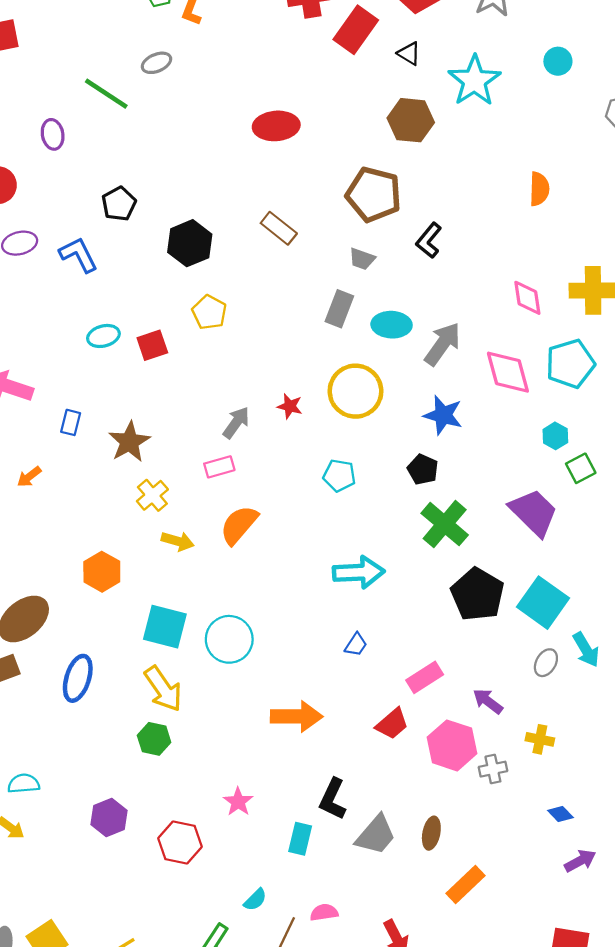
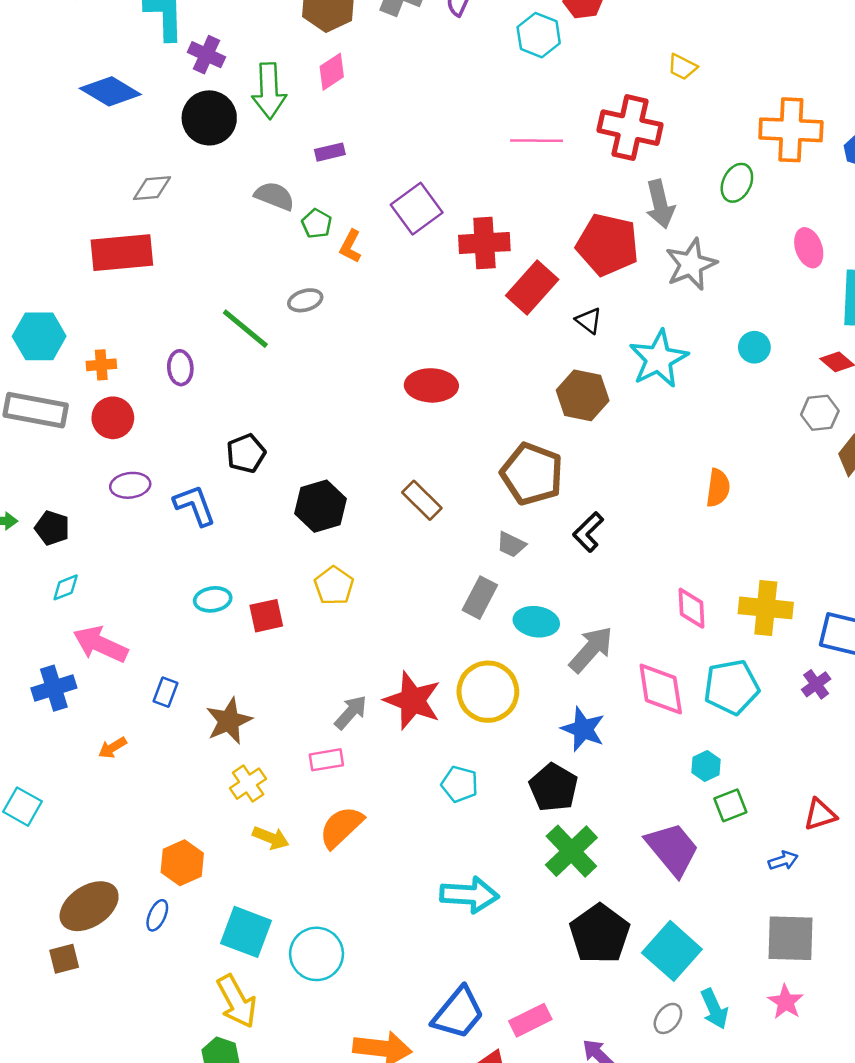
red star: (290, 406) -> (413, 701), size x2.0
black pentagon: (423, 469) -> (554, 787), size x1.4
blue trapezoid: (356, 645) -> (458, 1013), moved, size x2.0
blue ellipse: (78, 678) -> (157, 915), moved, size x0.6

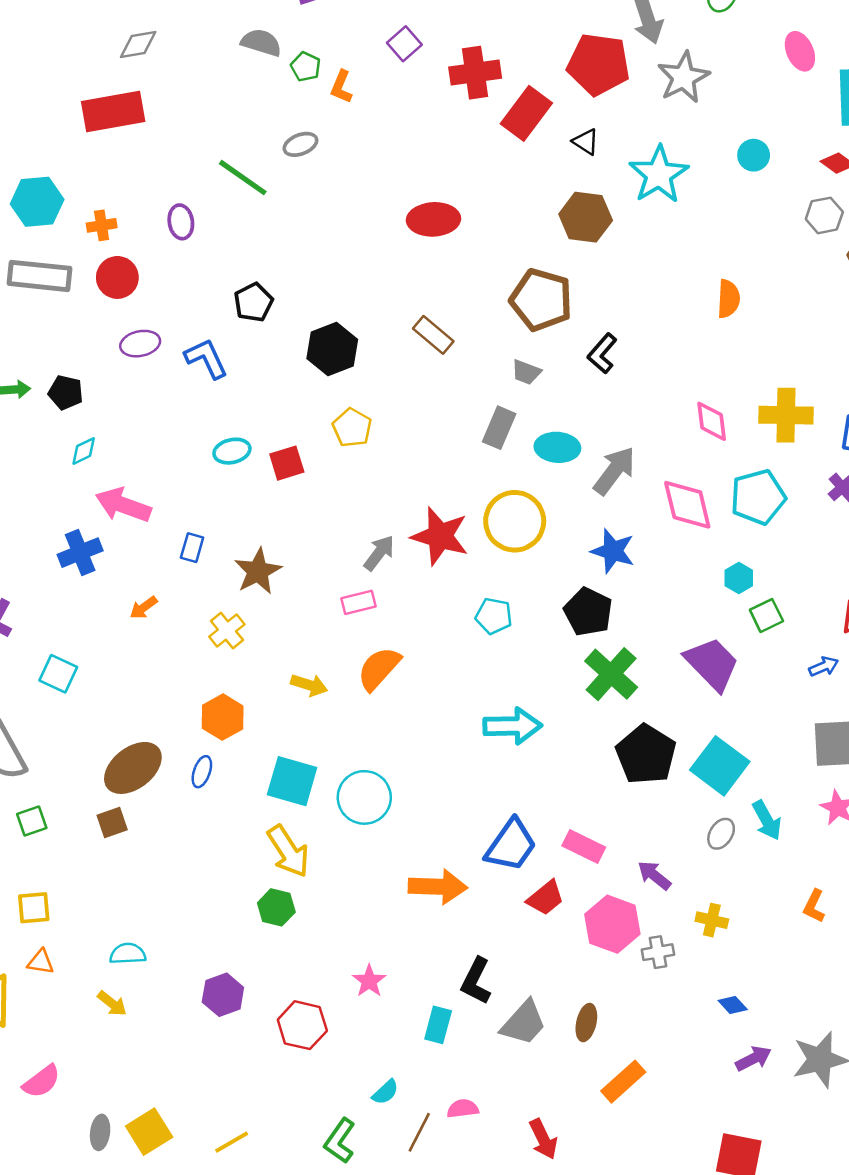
purple square: (417, 209) -> (404, 44), size x0.7
yellow cross: (248, 784) -> (227, 631), moved
pink rectangle: (530, 1020) -> (584, 847), turned 57

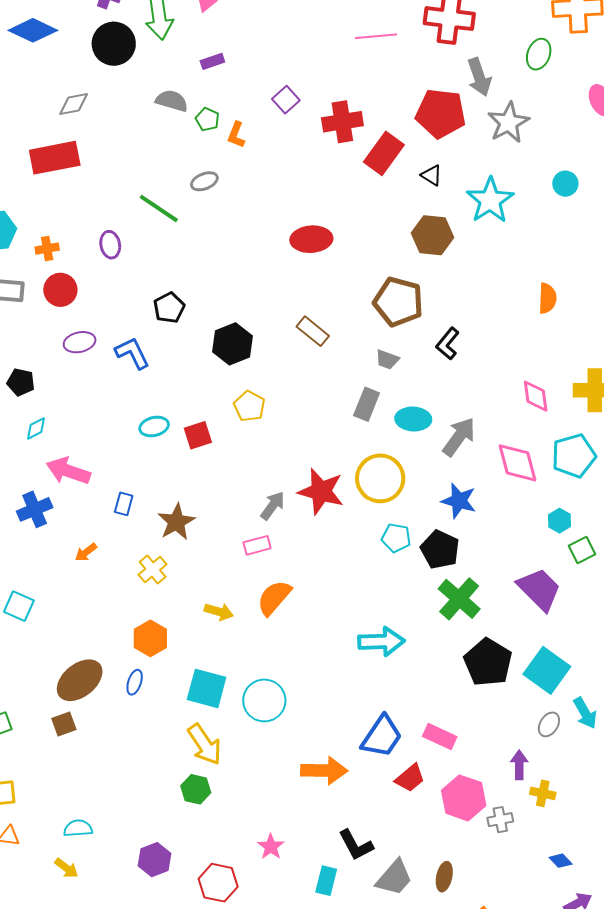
cyan pentagon: (494, 616) -> (396, 538), moved
purple arrow: (654, 875) -> (519, 765), moved, turned 52
black L-shape: (476, 981) -> (356, 845), turned -54

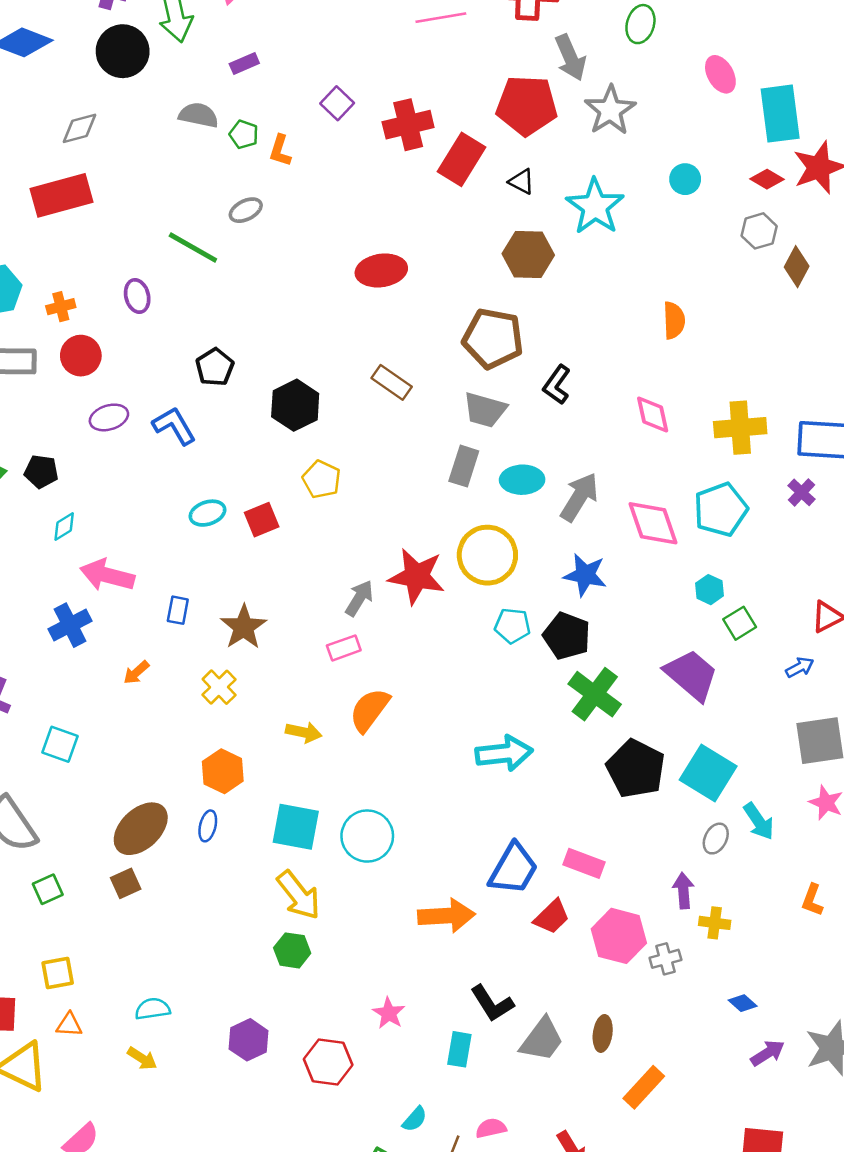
gray trapezoid: (387, 360) -> (485, 410), size x1.5
pink diamond: (536, 396) -> (653, 414), moved

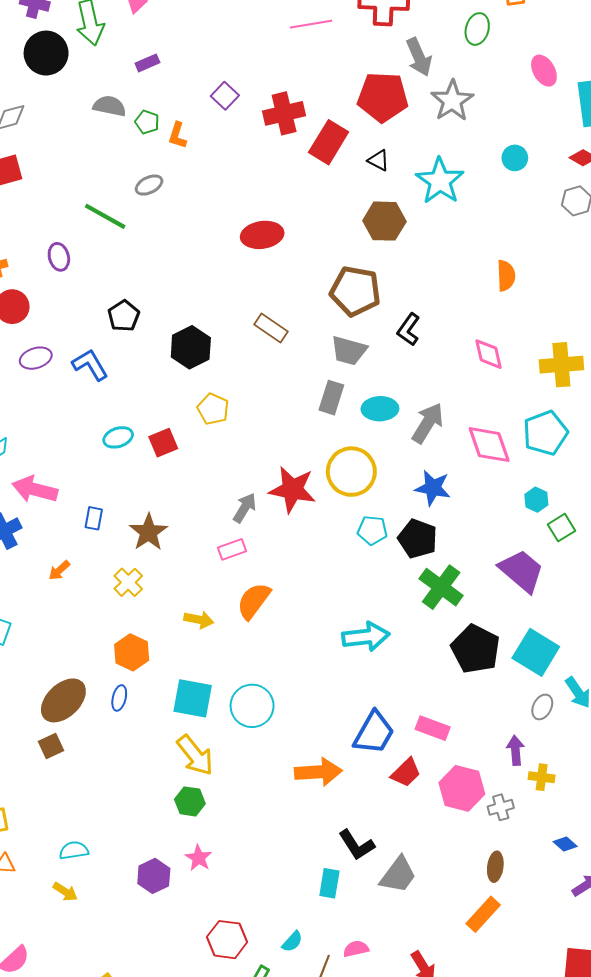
pink star: (389, 1013) -> (199, 858), moved
brown ellipse: (603, 1033) -> (495, 867), moved
red hexagon: (328, 1062) -> (227, 940), moved

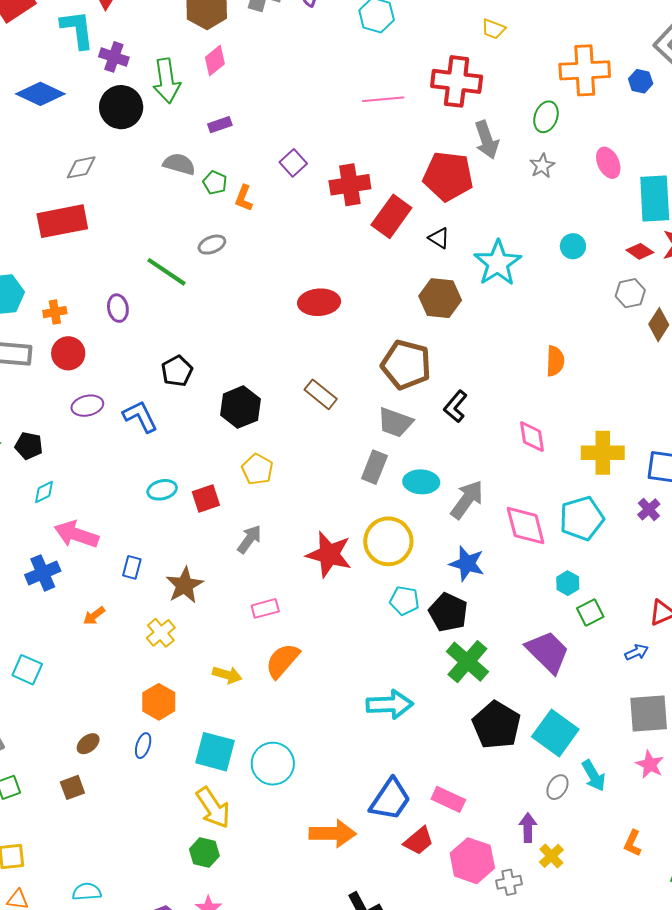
gray star: (452, 101) -> (542, 166), moved, size x0.6
gray arrow: (245, 508) -> (249, 539), moved
brown ellipse: (63, 700) -> (88, 744), size x0.5
yellow cross: (542, 777) -> (551, 856), turned 35

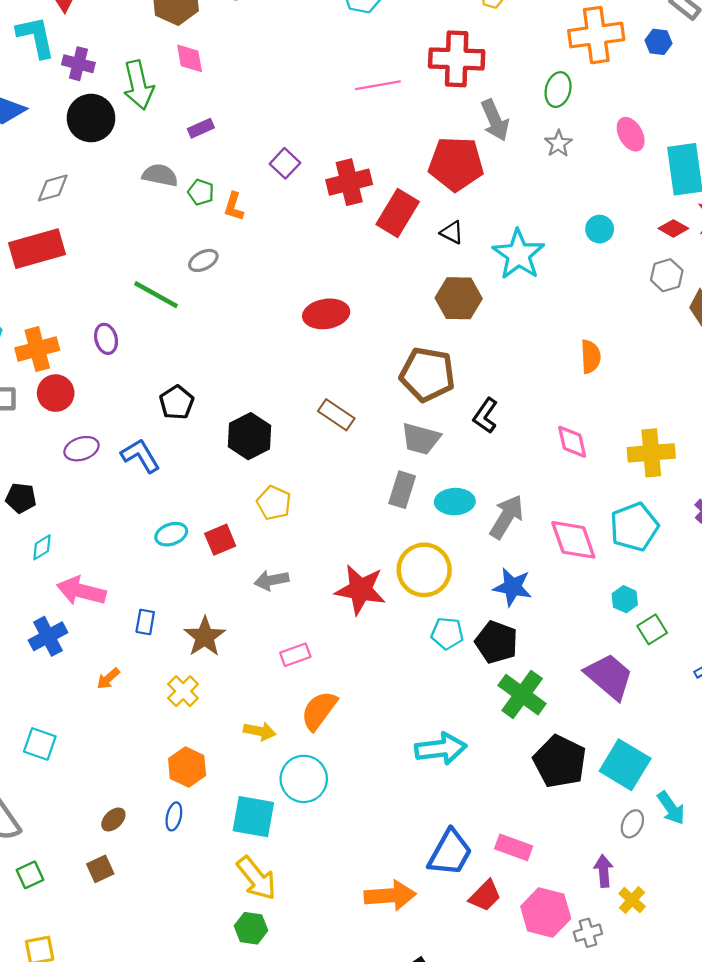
pink diamond: (215, 61) -> (190, 58), turned -56
orange cross: (55, 312) -> (37, 349), size x1.6
gray arrow: (249, 539) -> (271, 580), turned -132
cyan circle: (273, 764) -> (304, 779), moved

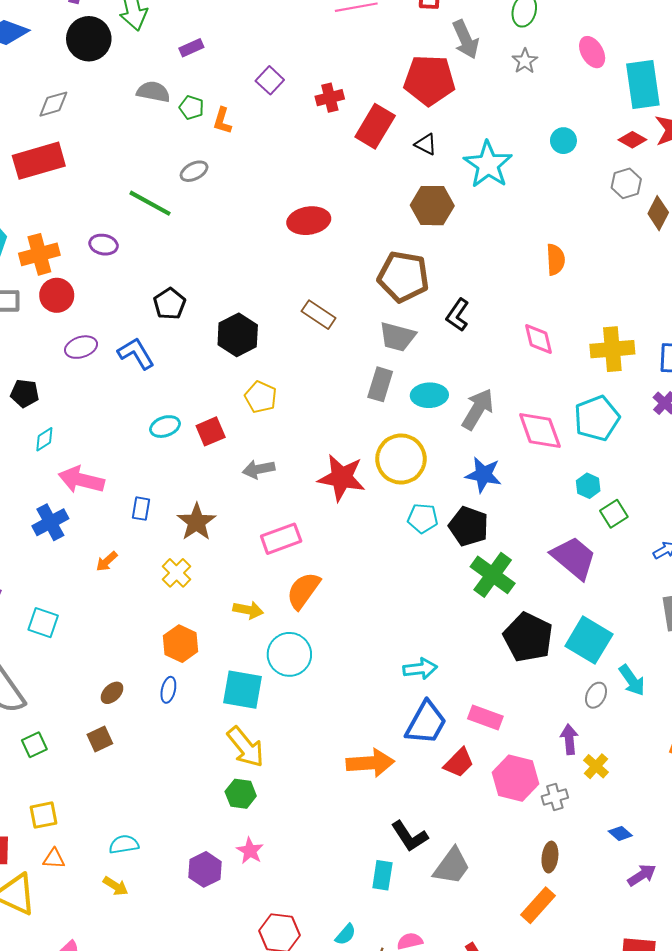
red cross: (349, 182) -> (330, 98), size x0.7
purple ellipse: (106, 339) -> (104, 245), turned -64
pink rectangle: (295, 655) -> (281, 539), size x1.4
cyan arrow: (441, 749) -> (420, 669), moved, size x0.7

